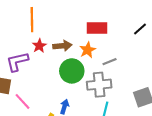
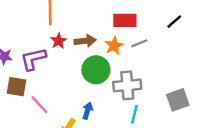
gray line: (110, 62) -> (139, 43), moved

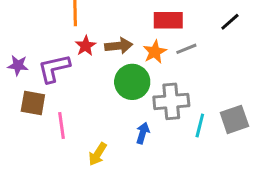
pink line: (39, 105) -> (62, 126), turned 35
blue arrow: (87, 111) -> (143, 133), moved
cyan line: (134, 114) -> (200, 126), moved

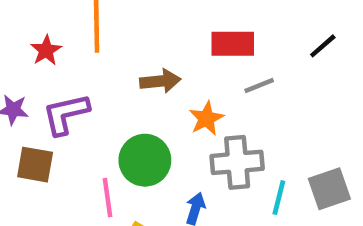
red star: (86, 46) -> (46, 50), moved
orange star: (155, 52) -> (206, 118), moved
green circle: (132, 82) -> (145, 160), moved
pink line: (62, 126) -> (108, 198), moved

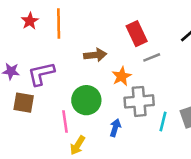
red rectangle: (233, 44) -> (137, 34), turned 65
red star: (46, 50) -> (30, 21), moved

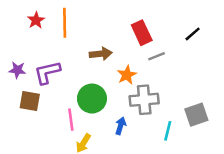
cyan line: (163, 122) -> (168, 131), moved

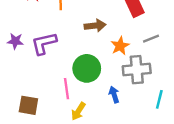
gray line: (157, 56) -> (151, 39), moved
brown square: (30, 101) -> (28, 105), moved
blue arrow: (121, 126) -> (114, 95), turned -35

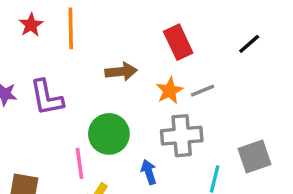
purple L-shape: (44, 43) -> (47, 98), turned -88
orange star: (120, 46) -> (170, 91), moved

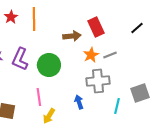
brown arrow: (121, 72) -> (72, 36), moved
purple L-shape: (47, 98) -> (20, 59), turned 35
green circle: (109, 134) -> (49, 65), moved

